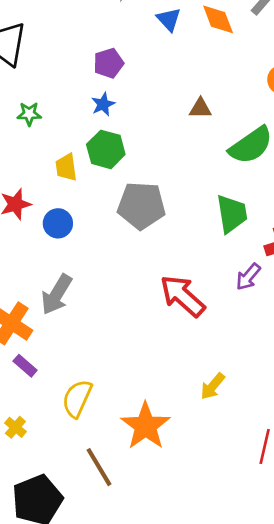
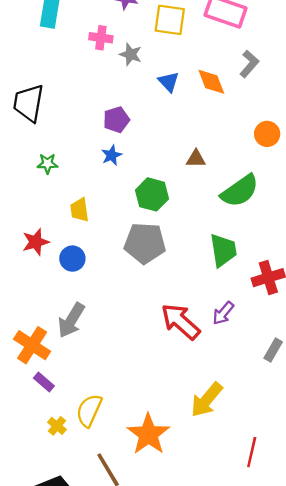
green hexagon: (106, 149) -> (152, 194), moved
purple arrow: (248, 277) -> (223, 313), moved
yellow arrow: (213, 386) -> (207, 400), size x1.5
yellow cross: (15, 427) -> (57, 426), moved

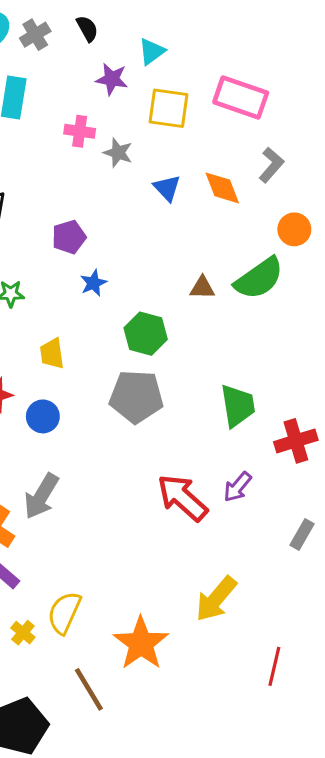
purple pentagon: (116, 120) -> (69, 237), moved
orange circle: (267, 134) -> (294, 229), moved
green semicircle: (240, 191) -> (259, 278), moved

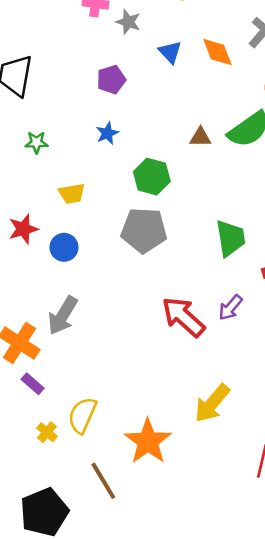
purple pentagon: (69, 237) -> (111, 80), moved
yellow trapezoid: (52, 354) -> (72, 194), turned -92

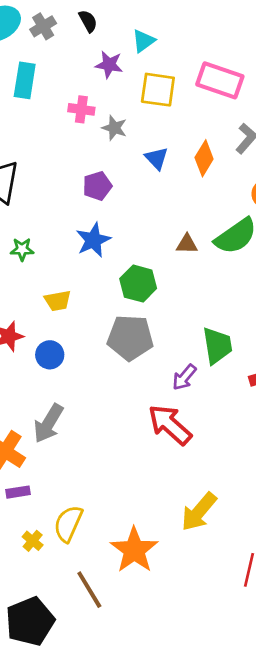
orange diamond: (217, 52) -> (204, 158), turned 52
blue star: (107, 133) -> (93, 240), size x1.5
purple arrow: (230, 308) -> (184, 377), moved
purple rectangle: (33, 384) -> (18, 492), turned -50

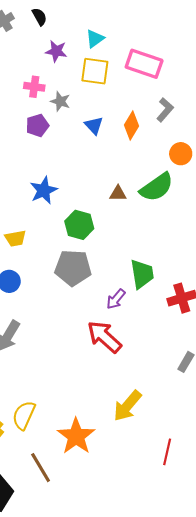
cyan triangle: (143, 41) -> (95, 39), moved
purple pentagon: (97, 186) -> (37, 125), moved

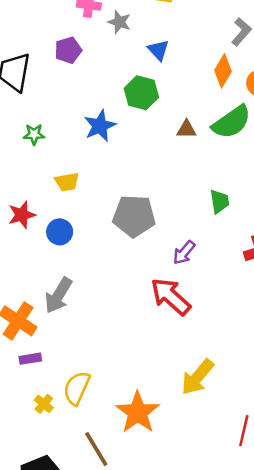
purple pentagon: (37, 125) -> (68, 50), moved
orange diamond: (132, 125) -> (223, 71), moved
green hexagon: (79, 225) -> (141, 93), moved
green trapezoid: (142, 274) -> (219, 201), moved, size x0.7

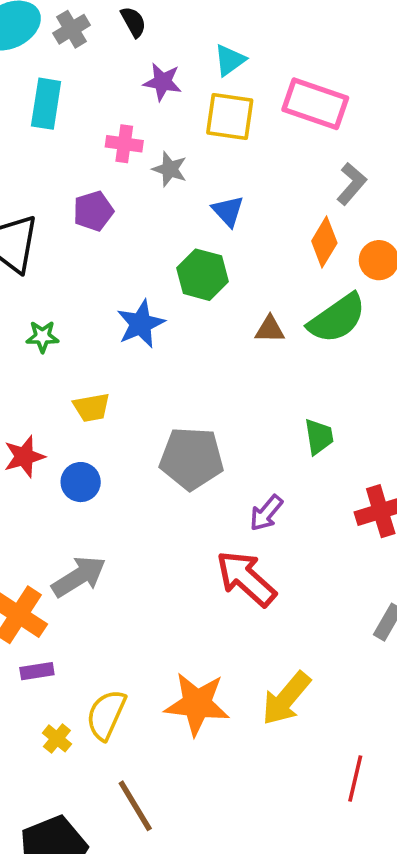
gray arrow: (58, 295) -> (79, 577), turned -153
orange star: (138, 412) -> (197, 704), moved, turned -30

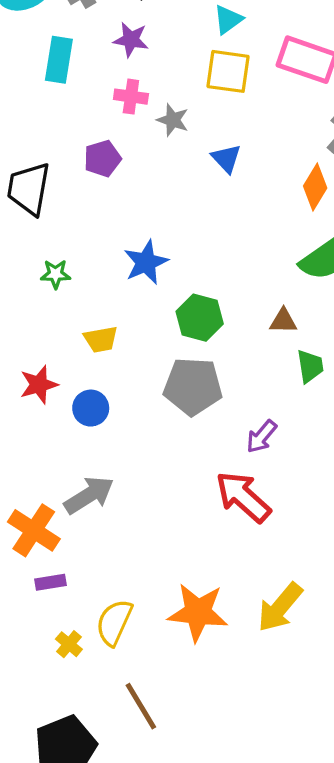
purple star: (162, 82) -> (131, 40), moved
green hexagon: (202, 275) -> (200, 318), moved
brown triangle: (270, 329) -> (283, 321), moved

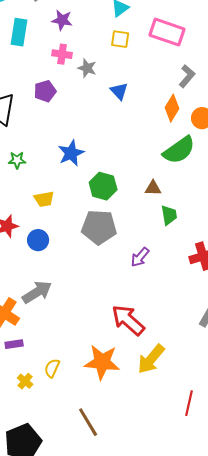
yellow square: (228, 71) -> (120, 39), size x0.7
red arrow: (243, 497) -> (128, 320), moved
yellow semicircle: (114, 622) -> (52, 368), size x0.7
brown line: (141, 706) -> (88, 422), moved

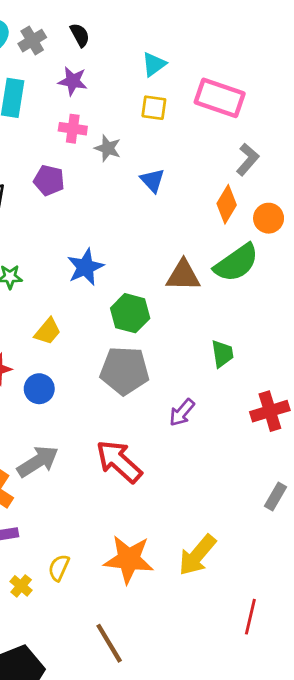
purple pentagon: (45, 91) -> (49, 180), turned 30
brown triangle: (153, 188) -> (183, 275), moved, size x1.5
yellow trapezoid: (44, 199) -> (48, 331), turned -40
red arrow: (128, 320) -> (119, 461), moved

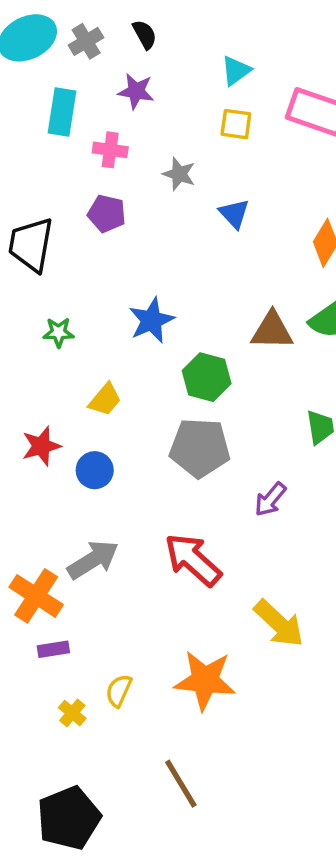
pink cross: (73, 129) -> (110, 150), moved
yellow arrow: (197, 555) -> (279, 623), moved, turned -87

